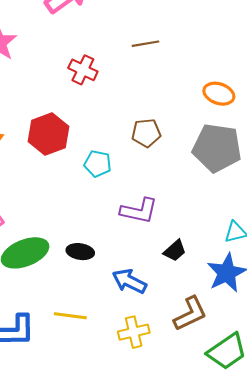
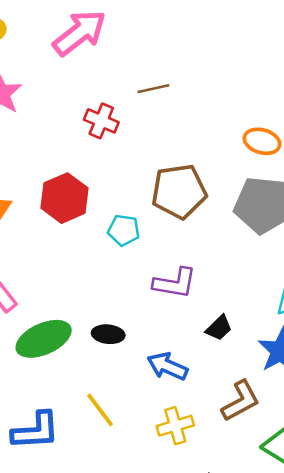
brown line: (146, 44) -> (153, 89), moved
brown pentagon: (146, 133) -> (179, 191), size x1.6
yellow line: (70, 316) -> (100, 410), turned 48

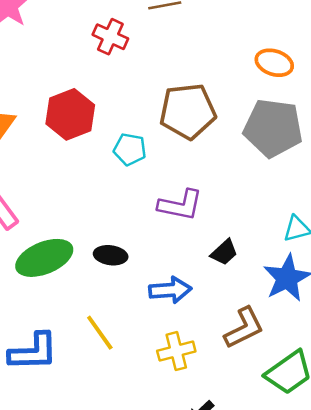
blue arrow: (167, 366) -> (170, 290), turned 150

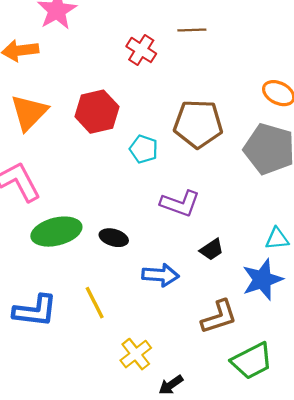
yellow cross: (176, 351) -> (136, 354), moved, turned -32

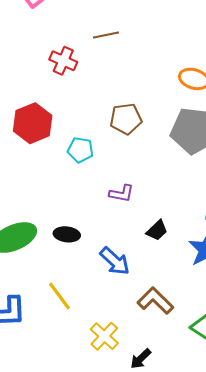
brown pentagon: (198, 124) -> (126, 119), size x0.7
purple L-shape: (180, 203) -> (122, 193), size x0.7
blue arrow: (160, 275) -> (115, 261), turned 48
brown L-shape: (219, 317) -> (155, 301), moved, turned -108

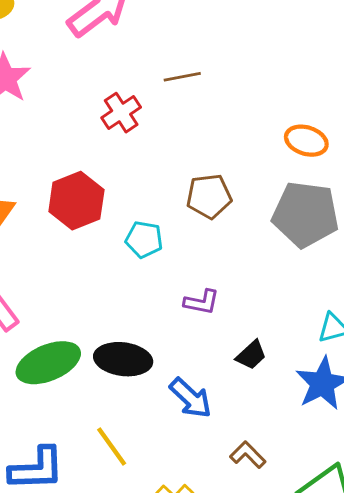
red cross: (63, 61) -> (121, 113), turned 32
black ellipse: (67, 234) -> (123, 359), size x1.5
brown L-shape: (155, 301) -> (248, 455), size x0.7

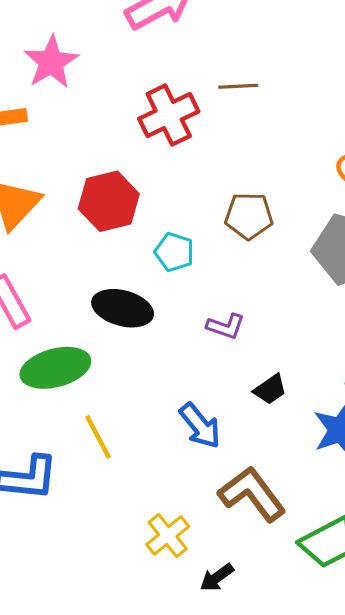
red cross: (121, 113) -> (169, 115), size x1.4
black ellipse: (123, 359) -> (123, 308), moved
yellow line: (112, 447) -> (98, 437), moved
brown L-shape: (248, 455) -> (252, 494), size x1.8

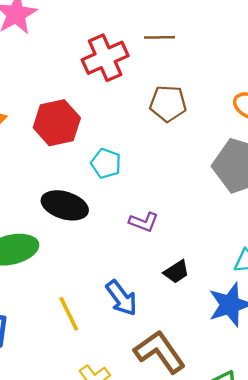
brown pentagon: (249, 216) -> (168, 104), moved
yellow line: (98, 437) -> (69, 314), moved

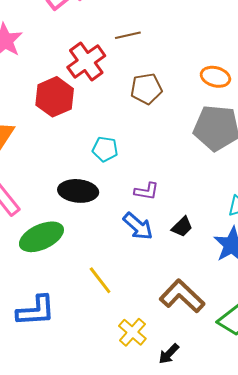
red hexagon: (57, 123) -> (55, 97), moved
blue arrow: (121, 298) -> (138, 226), moved

